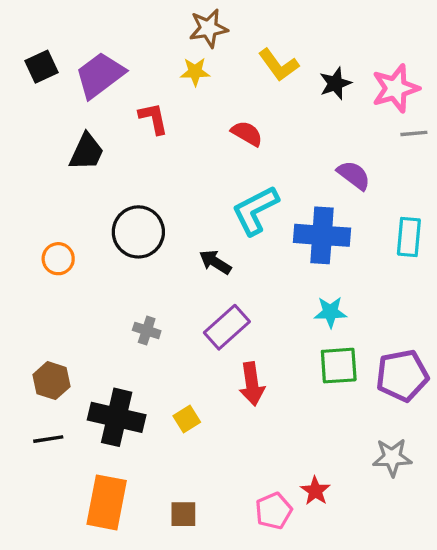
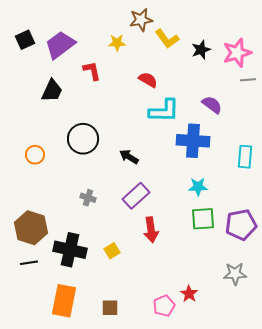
brown star: (208, 28) -> (141, 20), moved
cyan L-shape: (255, 210) -> (164, 111), moved, turned -152
cyan rectangle: (409, 237) -> (245, 157), moved
brown hexagon: (52, 381) -> (31, 228), size x1.5

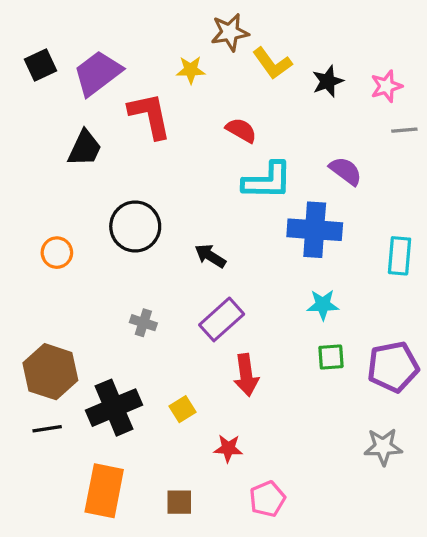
pink star: (237, 53) -> (386, 86), size x0.7
red L-shape: (92, 71) -> (150, 116), size x1.5
green square: (203, 219) -> (331, 357), size x0.7
black cross: (70, 250) -> (114, 408), turned -36
red star: (189, 294) -> (228, 448), moved, turned -30

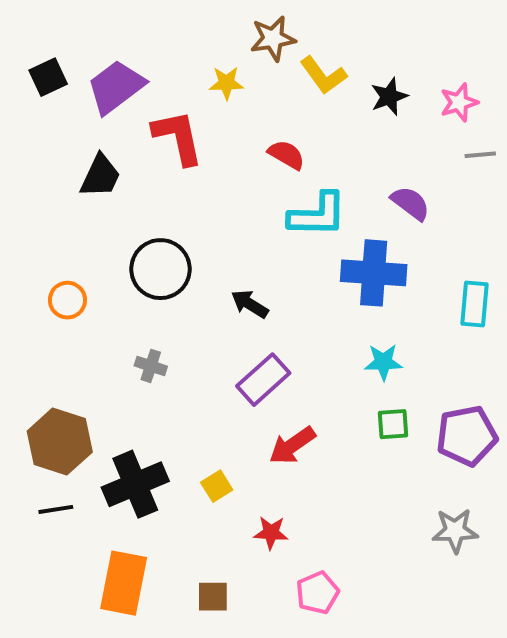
gray cross: (143, 323) -> (151, 366), moved
red arrow: (246, 375) -> (292, 445), turned 63

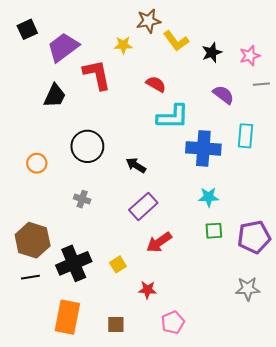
black square: (48, 77) -> (27, 29), moved
purple semicircle: (410, 203) -> (223, 95), moved
cyan rectangle: (474, 304) -> (246, 136), moved

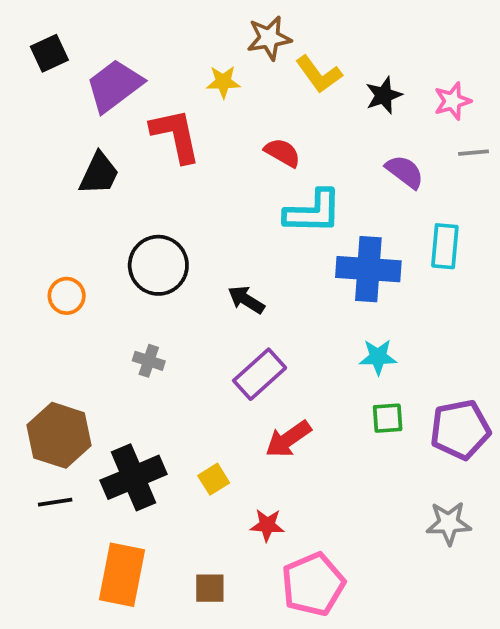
pink pentagon: (173, 322) -> (313, 584), size x1.5

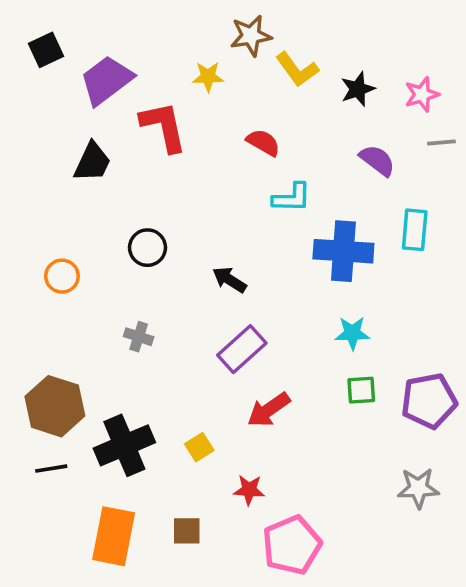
cyan L-shape: (313, 212) -> (292, 198), size x0.7
black circle: (158, 265) -> (147, 248), size x0.7
brown square: (210, 588) -> (187, 531), moved

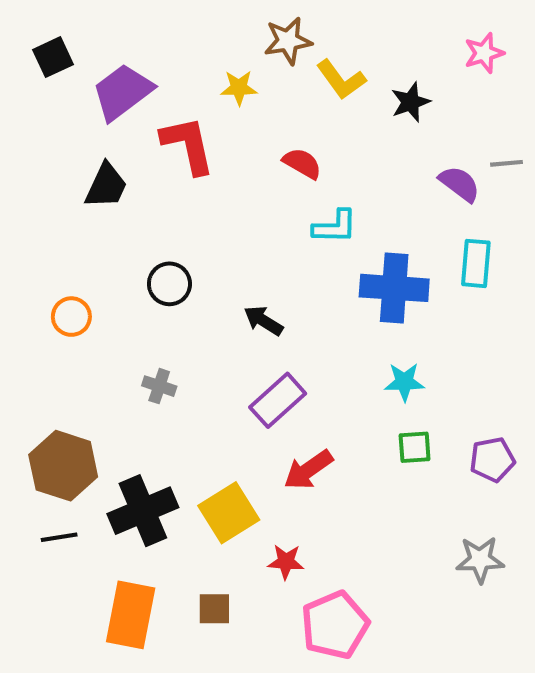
pink star: (422, 94) -> (484, 53), moved
purple semicircle: (377, 160) -> (460, 184), moved
purple pentagon: (429, 401) -> (492, 460), size x0.7
yellow square: (199, 447) -> (229, 513), size x1.8

